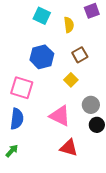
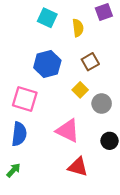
gray circle: (91, 105) -> (102, 104), moved

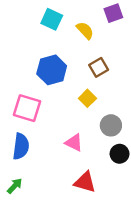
yellow semicircle: (78, 28) -> (85, 30), turned -36
gray circle: (102, 104) -> (111, 125), moved
pink triangle: (68, 131) -> (74, 143), size x0.7

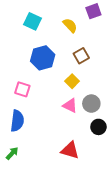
cyan square: (52, 19) -> (32, 21), moved
pink square: (27, 108) -> (22, 89), size x0.7
pink triangle: (74, 143) -> (70, 106), moved

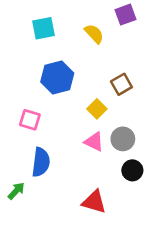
cyan square: (32, 21) -> (44, 28), turned -36
brown square: (81, 56) -> (121, 84), moved
blue semicircle: (17, 121) -> (41, 162), moved
green arrow: (12, 153) -> (16, 191), moved

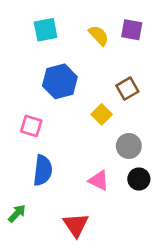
purple square: (126, 15) -> (132, 30), moved, turned 30
pink triangle: (94, 142) -> (99, 180), moved
green arrow: (16, 191) -> (17, 213), moved
red triangle: (94, 202) -> (76, 225), moved, turned 40

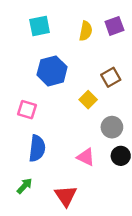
purple square: (132, 30) -> (114, 26), turned -30
yellow semicircle: (99, 35) -> (86, 31), turned 54
green arrow: (17, 213) -> (25, 186), moved

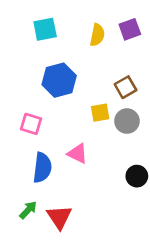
yellow square: (88, 100) -> (100, 113), turned 35
gray circle: (112, 127) -> (127, 121), moved
pink triangle: (86, 157) -> (78, 154), moved
red triangle: (66, 196) -> (59, 217), moved

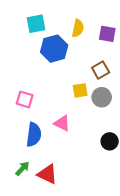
purple square: (130, 29) -> (107, 34), moved, turned 30
blue hexagon: (59, 80) -> (54, 49), moved
red triangle: (59, 217) -> (47, 174), turned -30

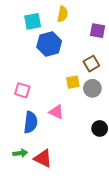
yellow semicircle: (78, 28) -> (63, 14), moved
green arrow: (22, 169) -> (20, 153), turned 40

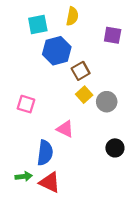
brown square: (91, 64) -> (81, 71), moved
yellow square: (73, 82) -> (84, 95), turned -32
blue semicircle: (31, 122) -> (45, 153), moved

